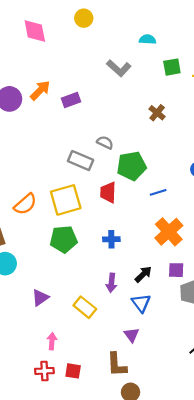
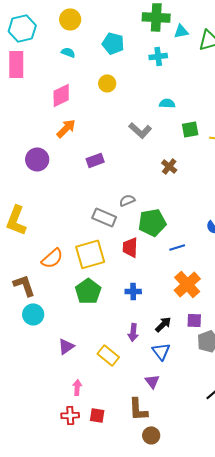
pink diamond: (35, 31) -> (61, 95), turned 75
orange arrow: (40, 90) -> (66, 128), moved
brown cross: (157, 113) -> (169, 166), moved
gray semicircle: (105, 142) -> (127, 200), turned -49
green pentagon: (64, 239) -> (88, 291), turned -30

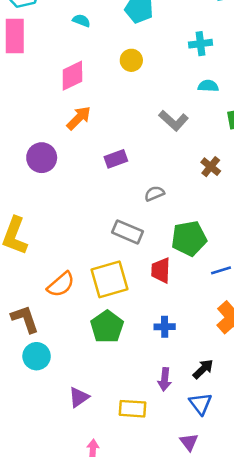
cyan cross: (158, 56) -> (200, 44), moved
gray semicircle: (127, 200) -> (154, 194), moved
yellow rectangle: (108, 355) -> (133, 409), turned -35

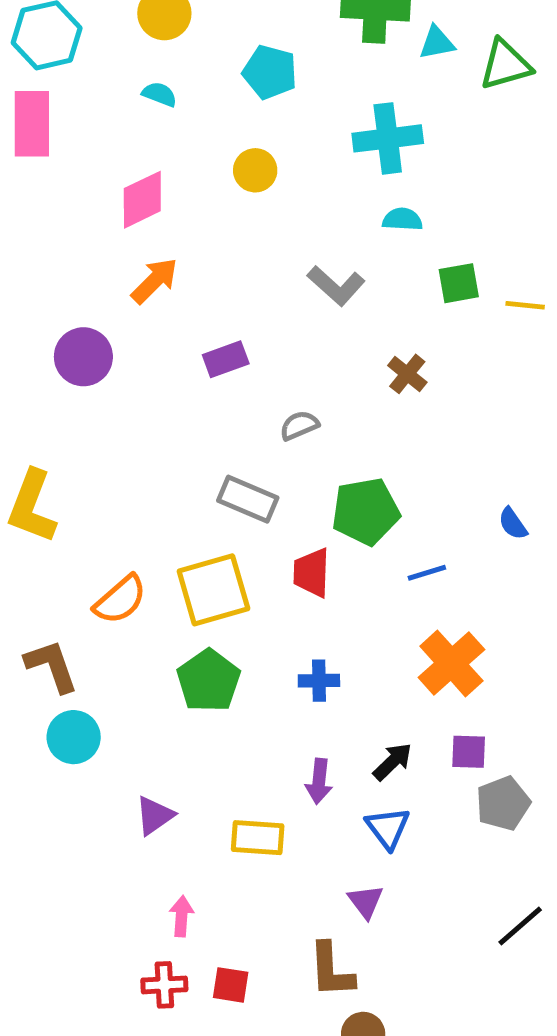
cyan cross: (200, 44) -> (388, 138), size x1.5

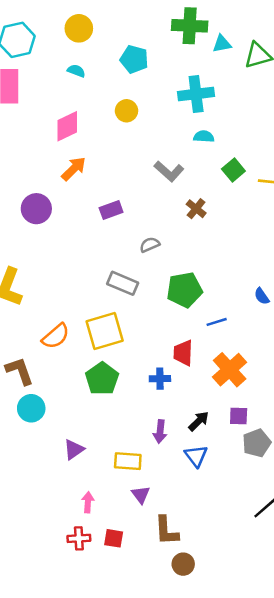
green square: (459, 283) -> (233, 170), turned -30
brown cross: (407, 374) -> (196, 209), moved
red trapezoid: (312, 573) -> (183, 353), moved
purple triangle: (366, 901) -> (141, 495), moved

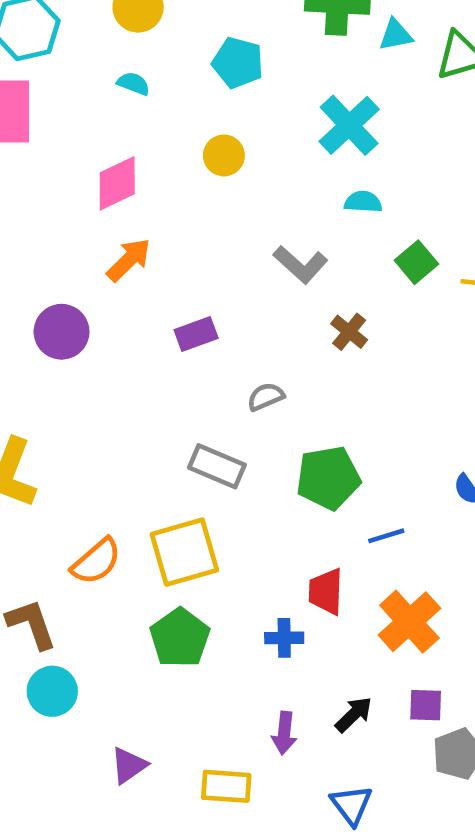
cyan cross: (196, 94) -> (349, 125), turned -36
blue triangle: (196, 456) -> (351, 805), moved

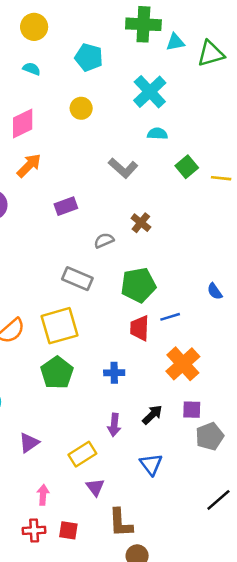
brown cross: (349, 332) -> (141, 223), moved
red trapezoid: (326, 592) -> (140, 328), moved
yellow rectangle: (226, 786) -> (82, 454), turned -36

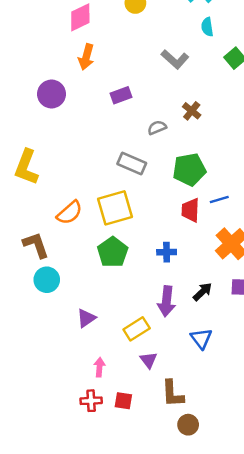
cyan semicircle: (157, 134) -> (207, 27), turned -102
orange arrow: (29, 165) -> (86, 57), turned 150
purple arrow: (114, 425) -> (167, 301), size x1.4

